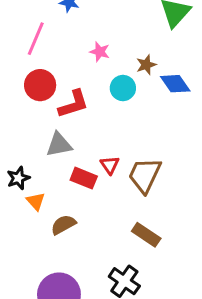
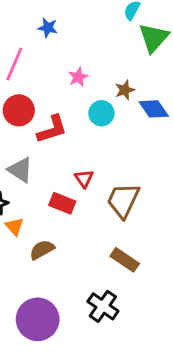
pink star: (100, 52) -> (78, 77), turned 30
gray triangle: (59, 145) -> (20, 170), moved, turned 44
red triangle: (110, 165) -> (84, 179), moved

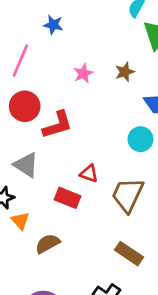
brown star: (125, 90) -> (125, 72), moved
cyan circle: (101, 113) -> (140, 139), moved
red triangle: (84, 179) -> (89, 173), turned -36

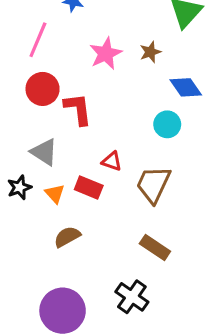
pink star: (83, 73) -> (106, 54), size x1.5
red L-shape: (58, 125) -> (78, 109), turned -80
orange triangle: (20, 221) -> (55, 194), moved

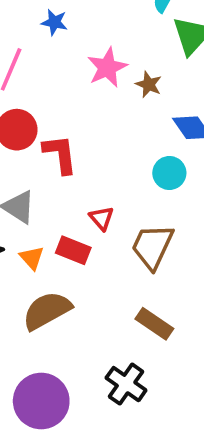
brown star: (150, 52) -> (149, 84), turned -30
pink star: (106, 54) -> (107, 67), moved
red triangle: (112, 161) -> (102, 218), turned 30
brown semicircle: (67, 237) -> (47, 311), size x1.5

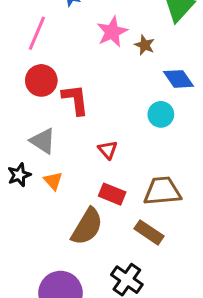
brown trapezoid: (152, 246) -> (162, 191), moved, turned 60
red rectangle: (73, 250) -> (112, 194), moved
brown semicircle: (47, 311) -> (87, 227), moved, turned 150

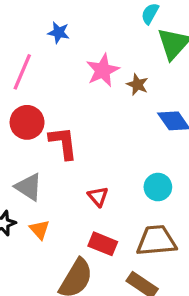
cyan circle: (161, 114) -> (158, 187), moved

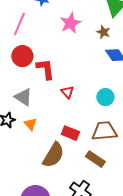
brown star: (137, 85) -> (103, 32), moved
red triangle: (98, 196) -> (67, 92), moved

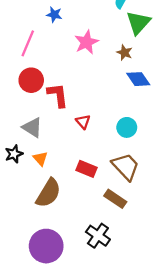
brown trapezoid: (104, 131) -> (126, 167), turned 52
brown semicircle: (53, 155) -> (48, 193), moved

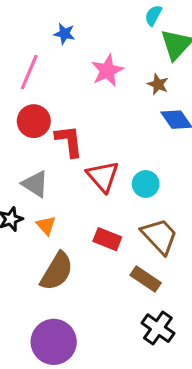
red triangle: (83, 122) -> (103, 176), size x1.6
cyan circle: (127, 127) -> (146, 184), moved
black cross: (98, 236) -> (158, 328), moved

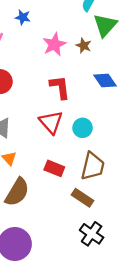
brown star: (158, 84) -> (84, 46), moved
red L-shape: (69, 141) -> (60, 87), moved
brown trapezoid: (159, 236) -> (93, 166), turned 56

